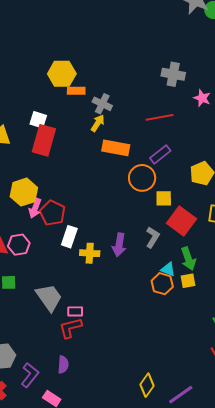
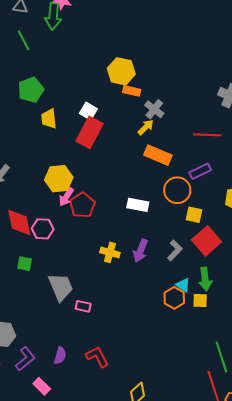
white rectangle: (69, 237) -> (138, 205), moved, turned 70
red L-shape: (70, 328) -> (97, 357), moved, turned 65

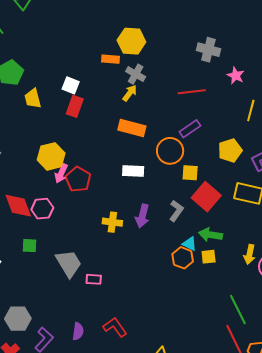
yellow hexagon: (121, 71) -> (131, 41), moved
red rectangle: (89, 132) -> (75, 106), size x0.7
orange rectangle: (158, 155) -> (132, 128), moved
green arrow: (205, 279) -> (210, 235), turned 115

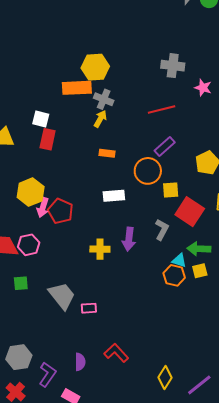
orange rectangle: (111, 59) -> (77, 88), size x1.6
orange rectangle: (132, 128) -> (107, 153), size x0.6

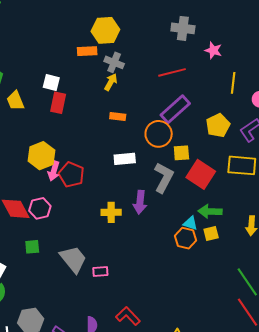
orange rectangle: (77, 88) -> (87, 51), size x0.7
purple rectangle: (165, 146) -> (175, 109), size x1.4
gray L-shape: (162, 230) -> (164, 178), moved, size x1.4

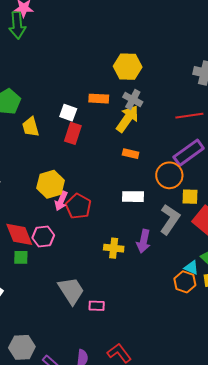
orange rectangle: (87, 51) -> (99, 99), moved
yellow arrow: (111, 82) -> (127, 119), size x1.6
green square: (32, 247) -> (21, 257), moved

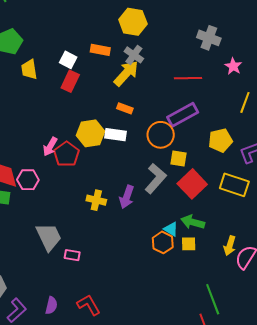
yellow hexagon: (51, 184) -> (90, 133), moved
white rectangle: (133, 197) -> (115, 135), moved

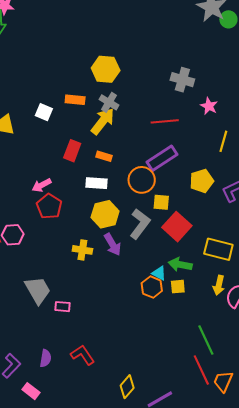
red rectangle: (70, 81) -> (72, 151), moved
yellow hexagon: (90, 133) -> (105, 214), moved
pink arrow: (50, 147) -> (42, 185), moved, turned 36
yellow rectangle: (234, 185) -> (218, 249), moved
purple arrow: (127, 197) -> (113, 244), turned -45

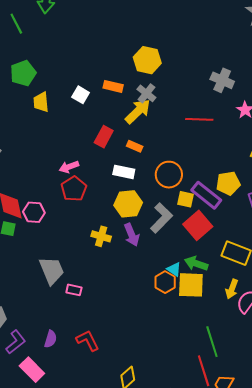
purple rectangle: (162, 158) -> (206, 195), moved, turned 64
yellow square: (178, 287) -> (191, 285), size x1.8
pink rectangle: (31, 391) -> (32, 370), size x1.4

